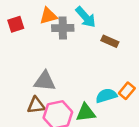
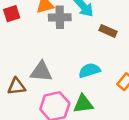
cyan semicircle: (106, 96) -> (89, 70), moved
brown triangle: (36, 105) -> (17, 87), moved

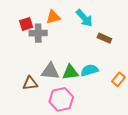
gray cross: (60, 17) -> (38, 33), moved
green triangle: (83, 104) -> (70, 72), moved

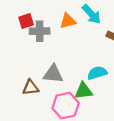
orange triangle: (53, 17) -> (68, 21), moved
green triangle: (70, 72) -> (84, 91), moved

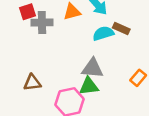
cyan semicircle: (97, 73) -> (103, 33), moved
gray triangle: (53, 74) -> (92, 68), moved

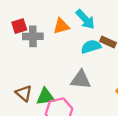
brown triangle: (32, 83) -> (24, 93), turned 48
green triangle: (89, 86) -> (45, 97), moved

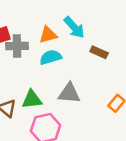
cyan semicircle: (91, 47) -> (51, 57), moved
green triangle: (45, 97) -> (32, 100), moved

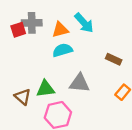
gray cross: (17, 46) -> (32, 23), moved
brown rectangle: (99, 52) -> (114, 59), moved

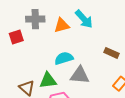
red square: (18, 30) -> (16, 37), moved
cyan semicircle: (62, 50) -> (64, 58), moved

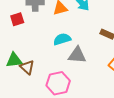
green triangle: (48, 80) -> (14, 60), moved

